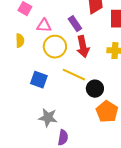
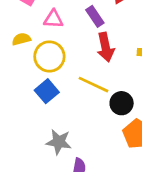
yellow semicircle: (20, 41) -> (21, 39), turned -104
yellow circle: (55, 47) -> (49, 56), moved
blue square: (39, 80) -> (47, 91), turned 30

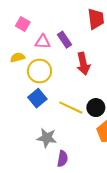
purple rectangle: (95, 16) -> (65, 40), moved
yellow line: (93, 85) -> (71, 108), moved

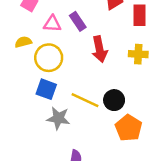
blue square: (37, 98) -> (46, 89), turned -30
gray star: (47, 138) -> (58, 118), moved

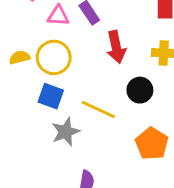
yellow semicircle: (23, 42) -> (20, 57), moved
black circle: (114, 100) -> (140, 90), moved
gray star: (58, 118) -> (66, 132), turned -30

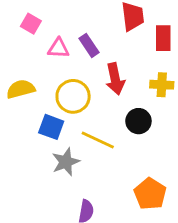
yellow semicircle: (20, 57) -> (21, 89), size x1.4
yellow circle: (54, 57) -> (73, 96), moved
orange pentagon: (152, 144) -> (150, 194), moved

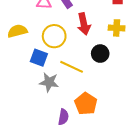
gray star: (66, 162) -> (49, 82), turned 30
orange pentagon: (150, 194) -> (86, 104), moved

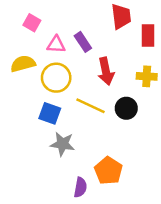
yellow semicircle: (17, 31) -> (23, 64), moved
yellow circle: (54, 36) -> (56, 78), moved
yellow line: (72, 67) -> (91, 106), moved

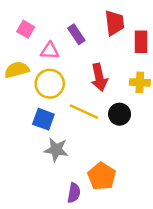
purple rectangle: (83, 42) -> (76, 34), moved

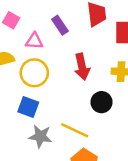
yellow line: (84, 112) -> (75, 130), moved

